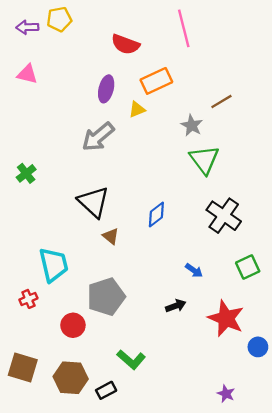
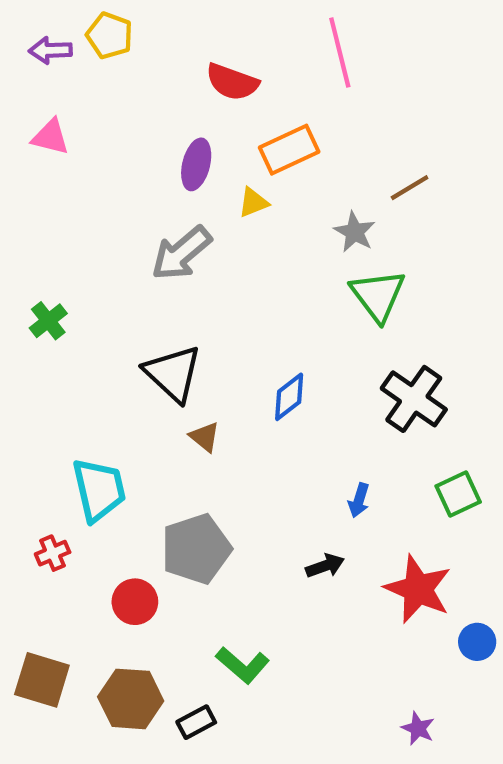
yellow pentagon: (59, 19) -> (110, 36), turned 30
blue arrow: (194, 270) -> (359, 500), turned 72

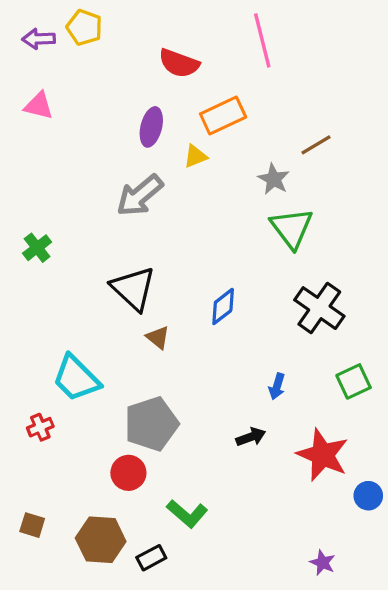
cyan trapezoid: (99, 490) -> (76, 378), turned 148
red circle: (135, 602) -> (128, 473), moved
brown square: (42, 680) -> (32, 525), size x0.6

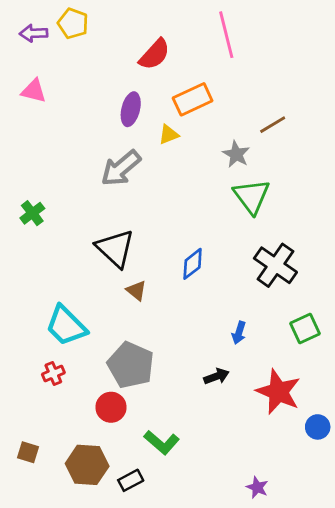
red semicircle: (179, 63) -> (155, 54), turned -68
gray pentagon: (151, 424) -> (131, 365), turned -30
red cross: (40, 427) -> (53, 374), moved
purple star: (323, 563) -> (257, 487), moved

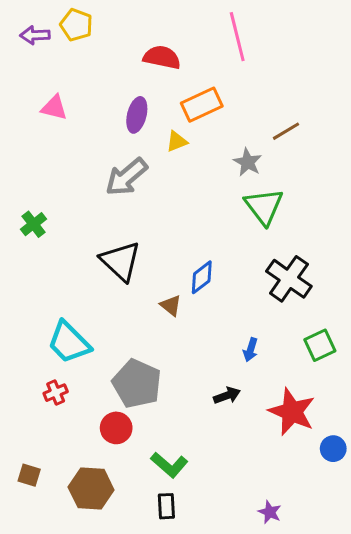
red semicircle: (155, 54) -> (162, 57), turned -120
pink triangle: (34, 91) -> (54, 108), moved
brown triangle: (136, 291) -> (171, 305), moved
black rectangle: (131, 480) -> (166, 506), moved, turned -65

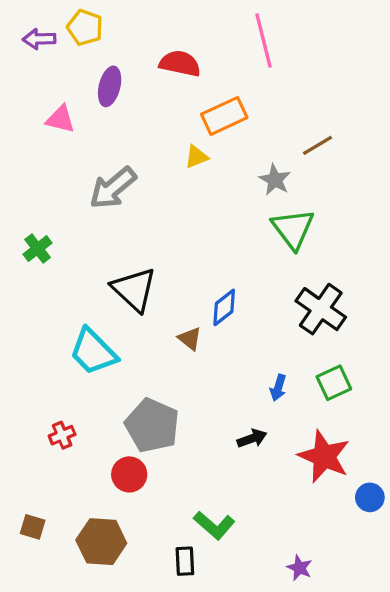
purple ellipse: (137, 115) -> (110, 86), moved
gray arrow: (126, 177) -> (113, 188), moved
cyan trapezoid: (69, 342) -> (93, 352), moved
green square: (320, 345) -> (334, 383), moved
green L-shape: (169, 465) -> (214, 525), moved

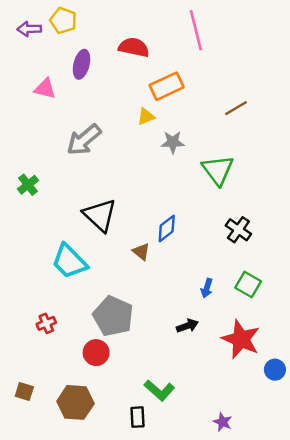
gray star: (275, 180) -> (173, 142), moved, turned -30
black cross: (321, 309) -> (238, 230), size x0.7
green square: (334, 383) -> (248, 284), turned -35

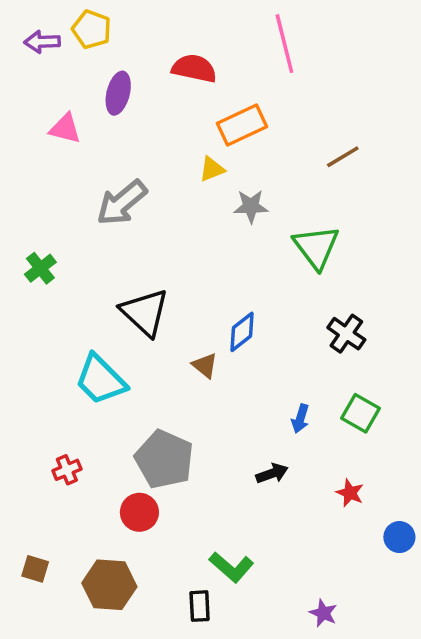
red star: (241, 339) -> (350, 493), size x0.5

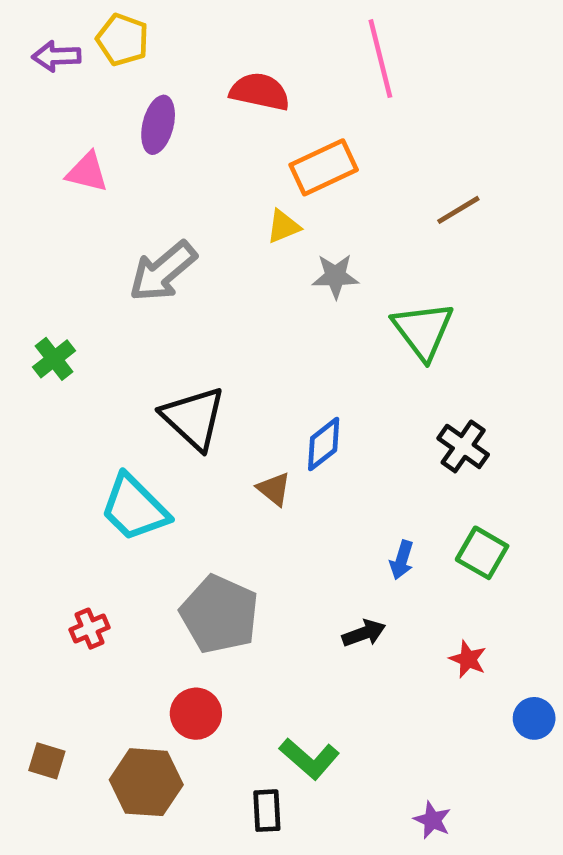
red circle: (139, 512) -> (196, 714), moved

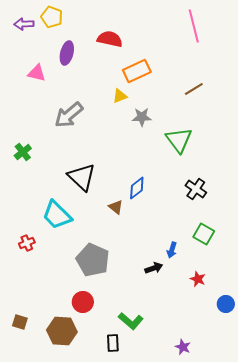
pink line: (380, 59) -> (194, 26), moved
blue arrow: (402, 560) -> (172, 250), moved
red cross: (89, 629) -> (27, 243), moved

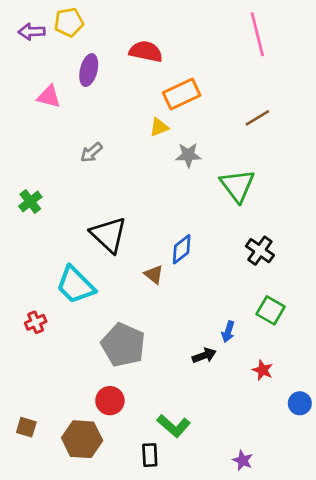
yellow pentagon: (52, 17) -> (69, 22), turned -30
gray arrow: (69, 115) -> (91, 152), size x0.6

